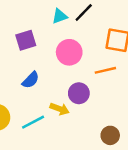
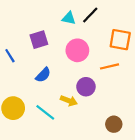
cyan triangle: (60, 16) -> (69, 18), turned 32
cyan line: (33, 122) -> (45, 112), turned 66

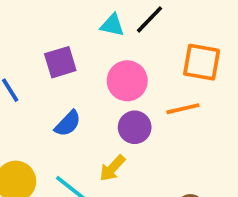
purple circle: (86, 87) -> (135, 127), moved
yellow arrow: (69, 101) -> (112, 168), turned 112

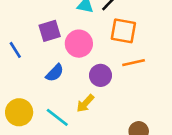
orange square: (202, 62) -> (123, 31), moved
pink circle: (127, 81) -> (79, 44), moved

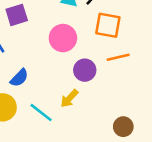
purple square: (50, 31) -> (17, 15), moved
blue semicircle: (55, 73) -> (19, 78), moved

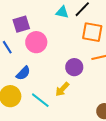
pink circle: (63, 38) -> (36, 42), moved

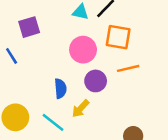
pink circle: (36, 42) -> (83, 50), moved
blue semicircle: (23, 73) -> (60, 89), moved, turned -49

